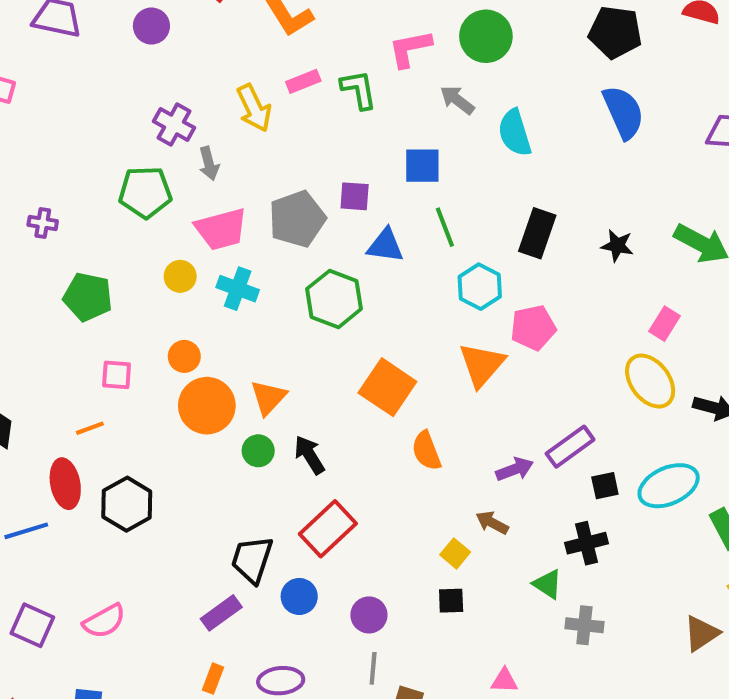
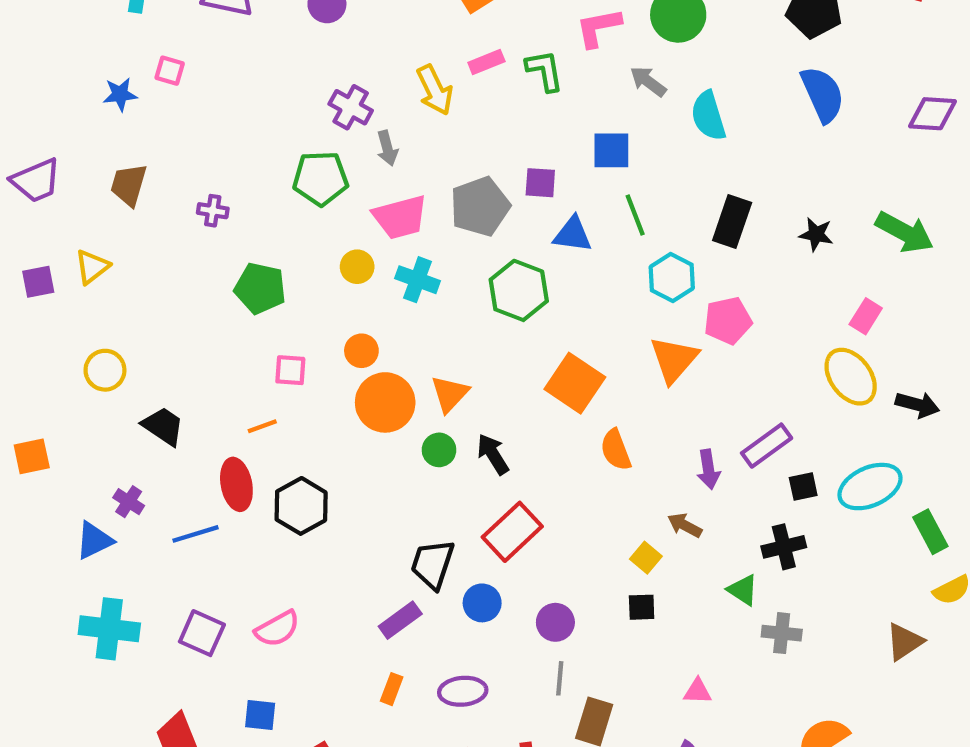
purple arrow: (515, 469) -> (708, 469), turned 102

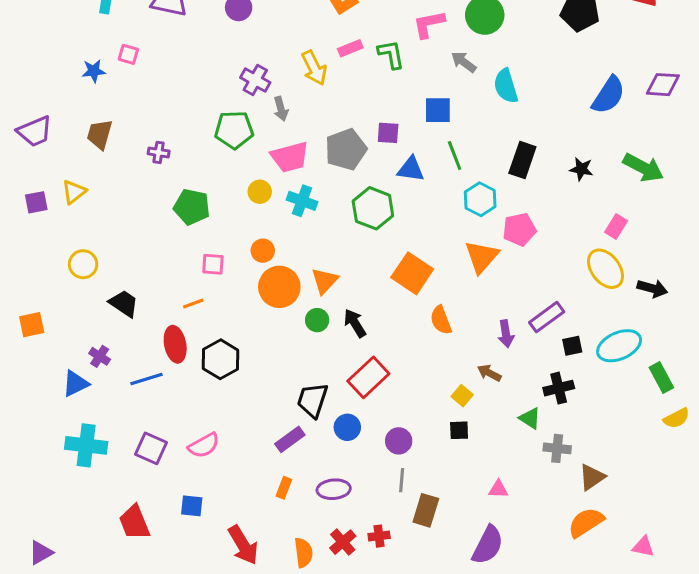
blue semicircle: (823, 94) -> (609, 95), moved, turned 57
brown triangle: (904, 642) -> (592, 477), moved

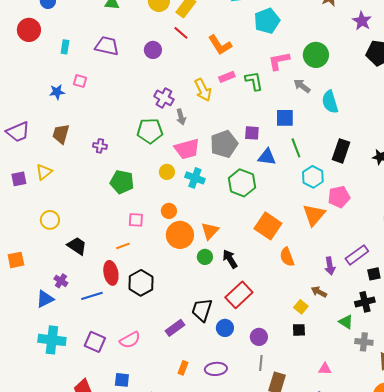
purple rectangle: (290, 439) -> (175, 328), moved

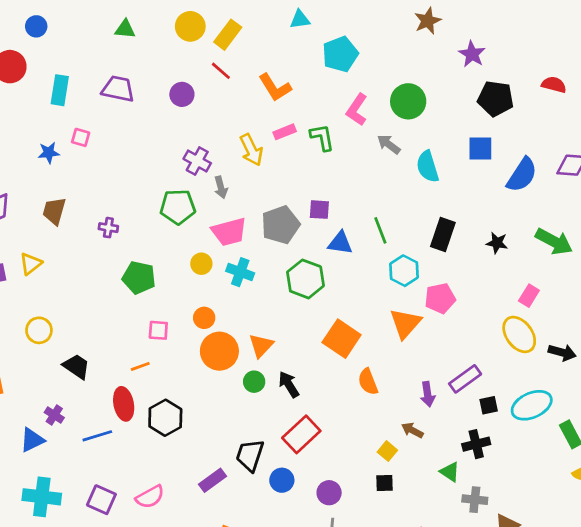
cyan rectangle: (65, 47) -> (60, 90), size x1.5
pink L-shape: (279, 61) -> (357, 110), turned -45
blue square: (285, 118) -> (480, 148), moved

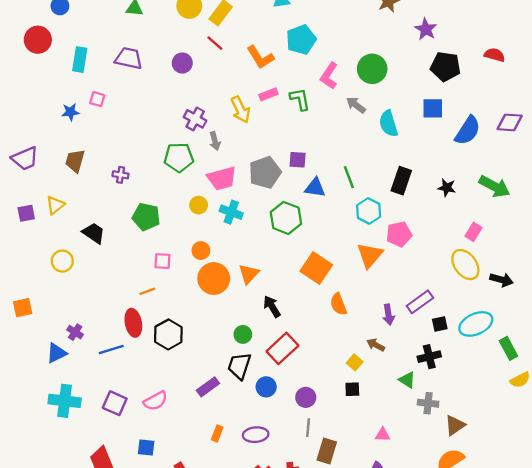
cyan pentagon: (340, 54) -> (301, 40), moved
black trapezoid: (76, 366) -> (94, 233), moved
green circle: (254, 382) -> (243, 334), moved

